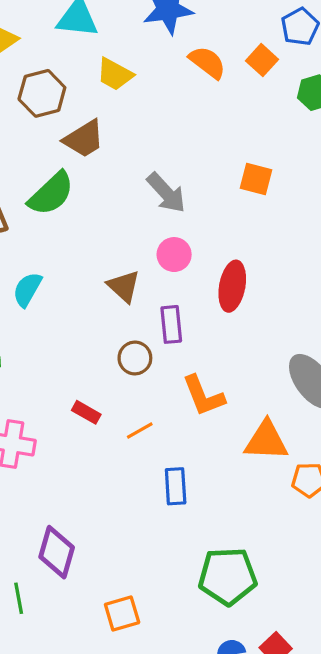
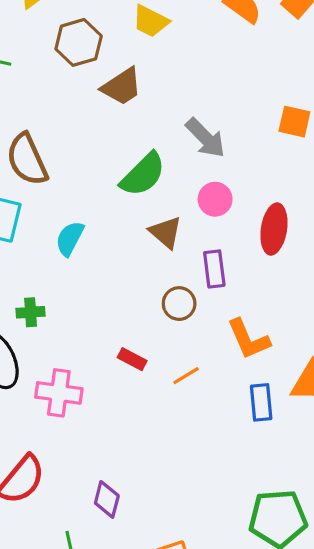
green semicircle: (51, 194) -> (143, 174), moved
blue rectangle: (176, 486) -> (261, 402), moved
purple diamond: (57, 552) -> (107, 499), size x0.7

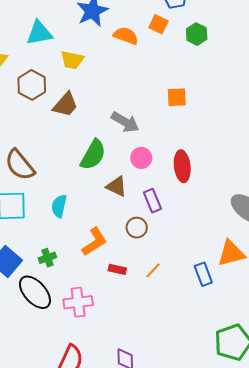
orange L-shape: (248, 339) -> (94, 242), moved, turned -84

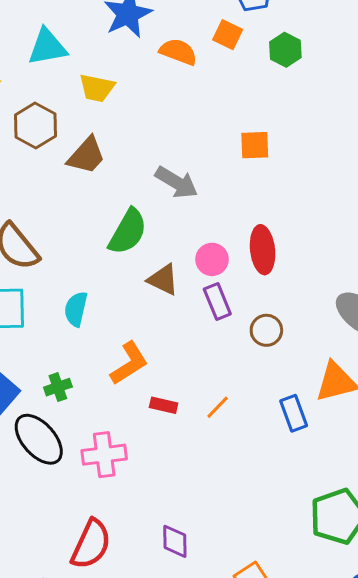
pink circle: (141, 158) -> (212, 259), moved
brown circle: (137, 228) -> (266, 330), moved

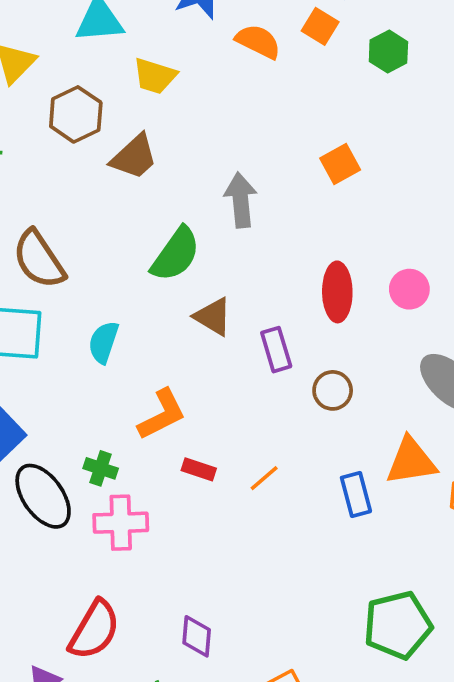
orange square: (255, 145) -> (340, 164), turned -32
gray arrow: (177, 182) -> (241, 200), turned -132
pink circle: (212, 259) -> (409, 289), moved
green cross: (58, 387) -> (101, 468), moved, turned 32

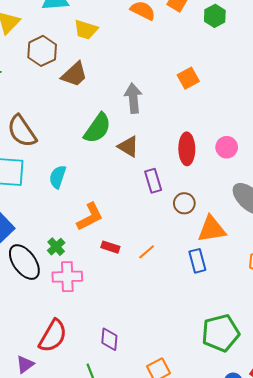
brown triangle: (213, 317) -> (128, 147), moved
orange triangle: (411, 461) -> (212, 229), moved
green cross: (101, 468) -> (56, 247), turned 30

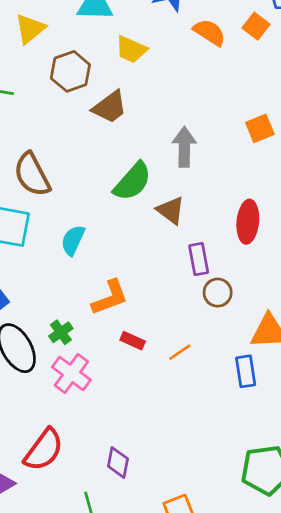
brown circle: (184, 203) -> (218, 293), moved
pink cross: (67, 277) -> (71, 373), turned 32

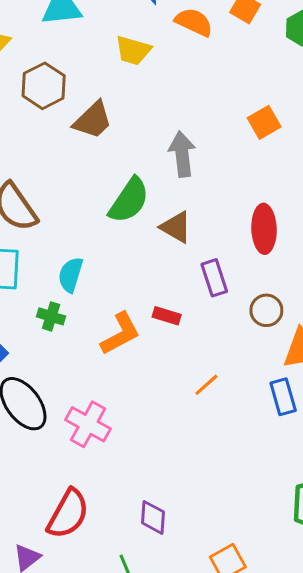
yellow trapezoid: (131, 49) -> (133, 50), moved
brown circle: (218, 293) -> (266, 310), moved
green cross: (61, 332) -> (51, 316), moved, turned -30
red rectangle: (133, 341) -> (167, 316), moved

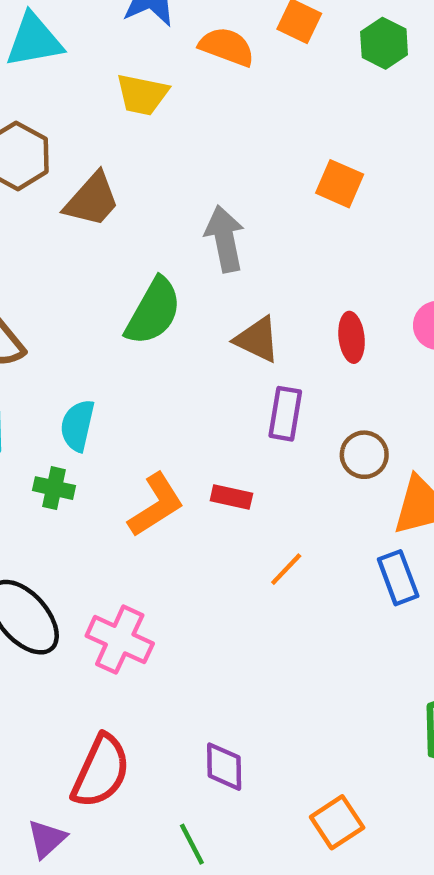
orange square: (264, 122) -> (340, 184), turned -32
brown triangle: (176, 227) -> (257, 339), moved
red ellipse: (264, 229) -> (352, 337), size x0.7
purple rectangle: (214, 278) -> (285, 414), turned 32
red rectangle: (167, 316) -> (231, 497), moved

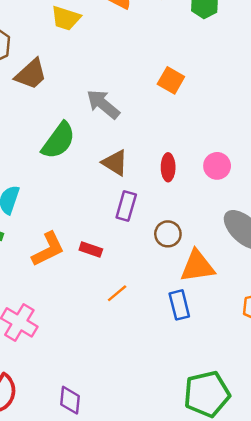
gray arrow: (225, 239) -> (103, 104), turned -45

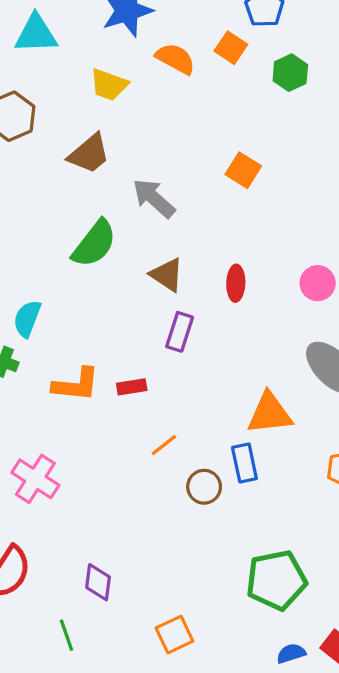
brown trapezoid: (31, 74) -> (89, 154), moved
pink circle: (217, 166) -> (318, 283), moved
brown circle: (168, 234) -> (204, 487), moved
orange L-shape: (48, 249) -> (76, 385), turned 30
red rectangle: (91, 249) -> (132, 387), turned -30

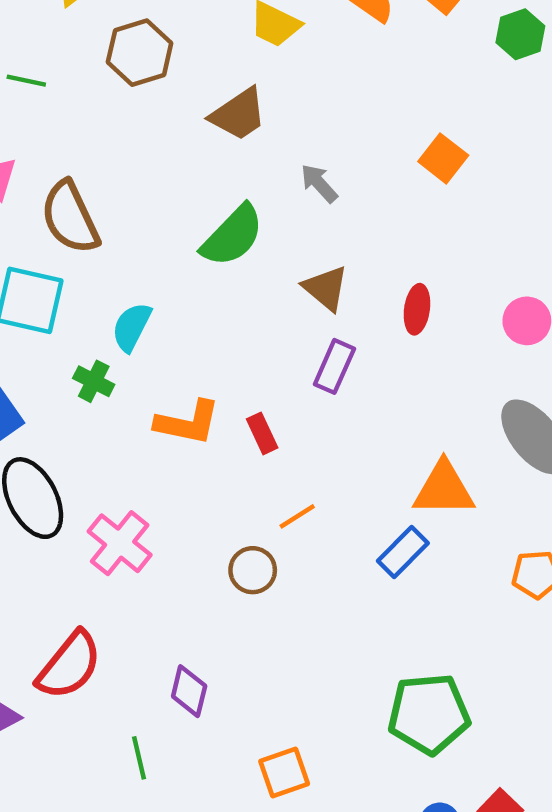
gray arrow: (154, 198) -> (319, 183), size x0.7
red rectangle: (132, 387) -> (262, 433), turned 68
blue rectangle: (244, 463) -> (403, 552), turned 51
brown circle: (204, 487) -> (253, 570), moved

